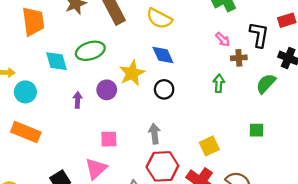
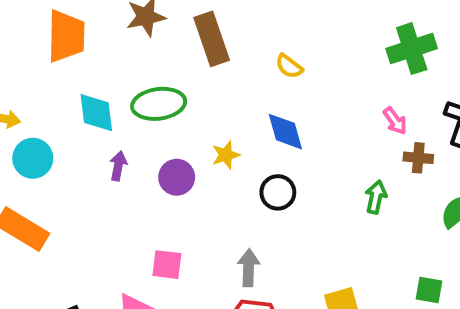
yellow semicircle: (159, 19) -> (289, 66), size x0.6
yellow star: (132, 73) -> (226, 155), size x0.6
purple arrow: (78, 100) -> (118, 166), moved

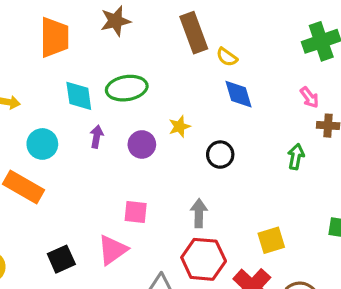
brown rectangle: (212, 39) -> (194, 33), moved
blue diamond: (285, 132) -> (239, 94), moved
cyan circle: (33, 158) -> (42, 144), moved

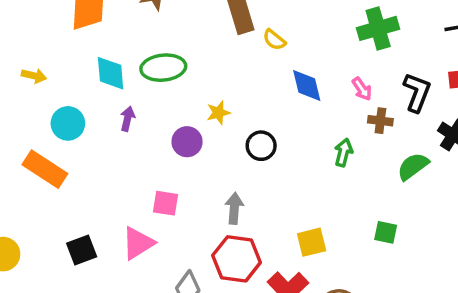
blue diamond: (239, 94) -> (307, 86), moved
purple circle: (142, 144) -> (187, 142), moved

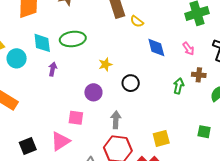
brown cross: (380, 121) -> (199, 75), moved
cyan circle: (68, 123) -> (17, 58), moved
purple circle: (187, 142) -> (93, 92), moved

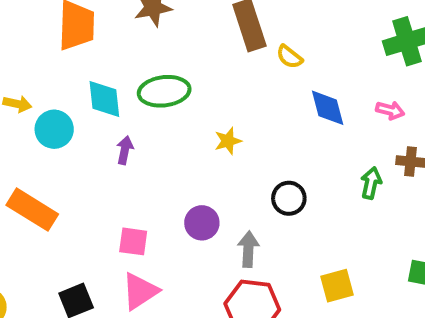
pink arrow: (188, 49) -> (390, 110), turned -40
black circle: (131, 83) -> (289, 198), moved
purple circle: (93, 92) -> (202, 223), moved
pink square: (76, 118) -> (133, 241), moved

